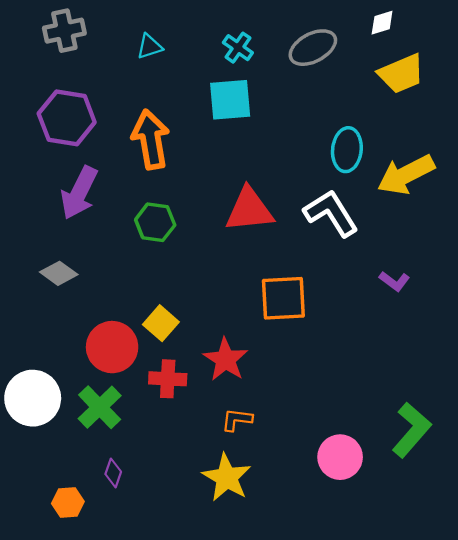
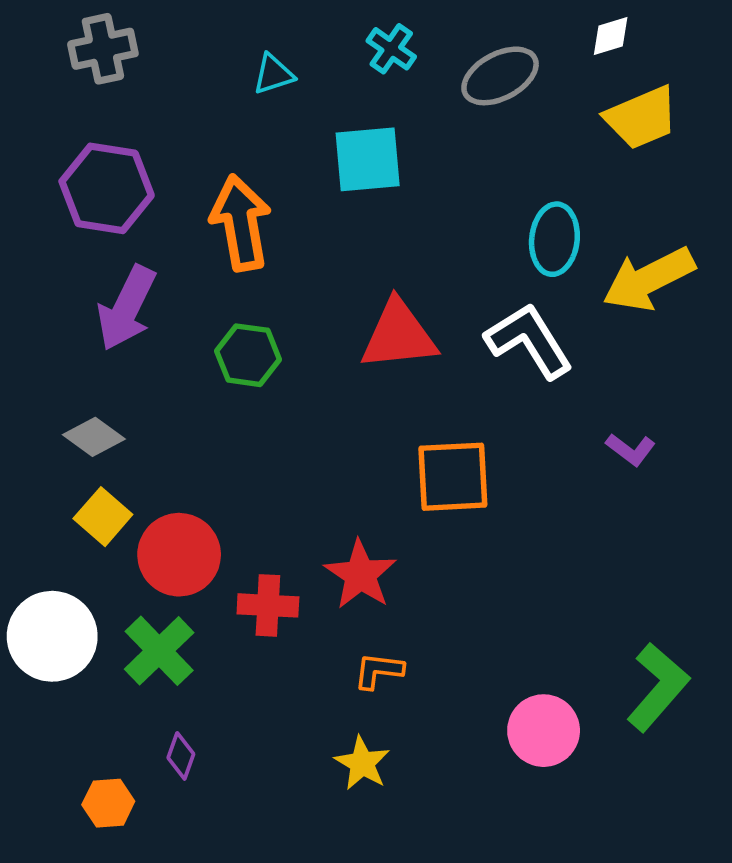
cyan triangle: (150, 46) -> (273, 74), moved
cyan cross: (238, 48) -> (391, 49), moved
yellow square: (161, 323) -> (103, 517), moved
yellow star: (227, 478) -> (362, 763), size x0.7

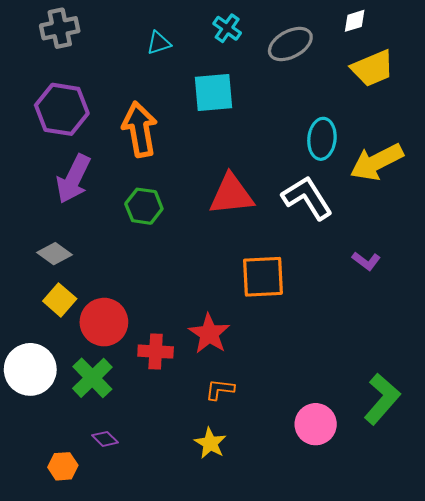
purple diamond: (181, 756) -> (105, 439), turned -65

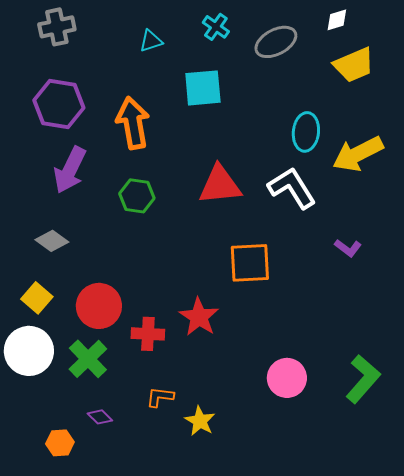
yellow square: (60, 300) -> (37, 298), moved
orange L-shape: (220, 389) -> (160, 397), moved
pink circle: (316, 424) -> (287, 378), moved

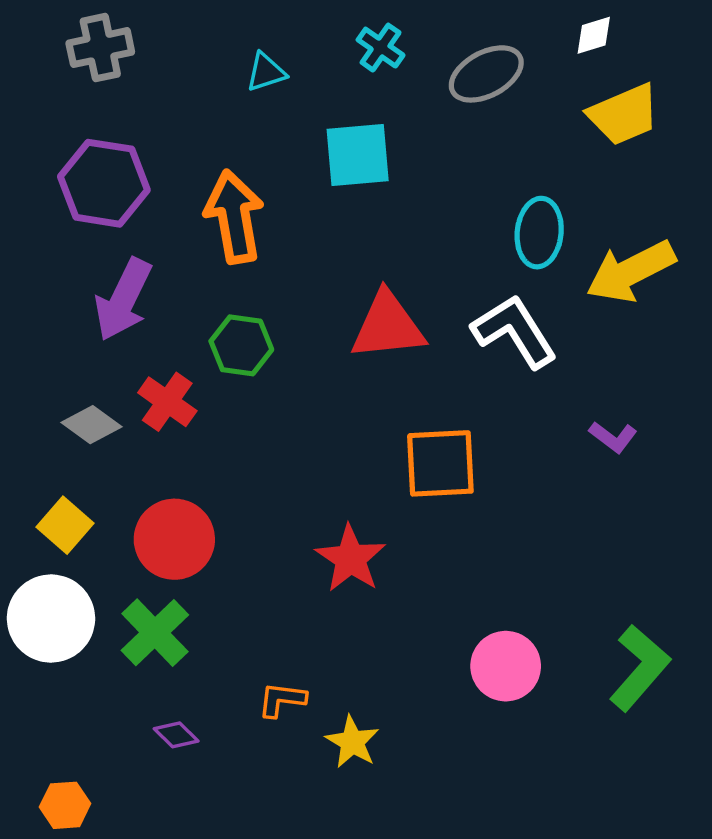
red cross: (148, 334) -> (167, 402), moved, turned 32
orange hexagon: (60, 443) -> (65, 805), moved

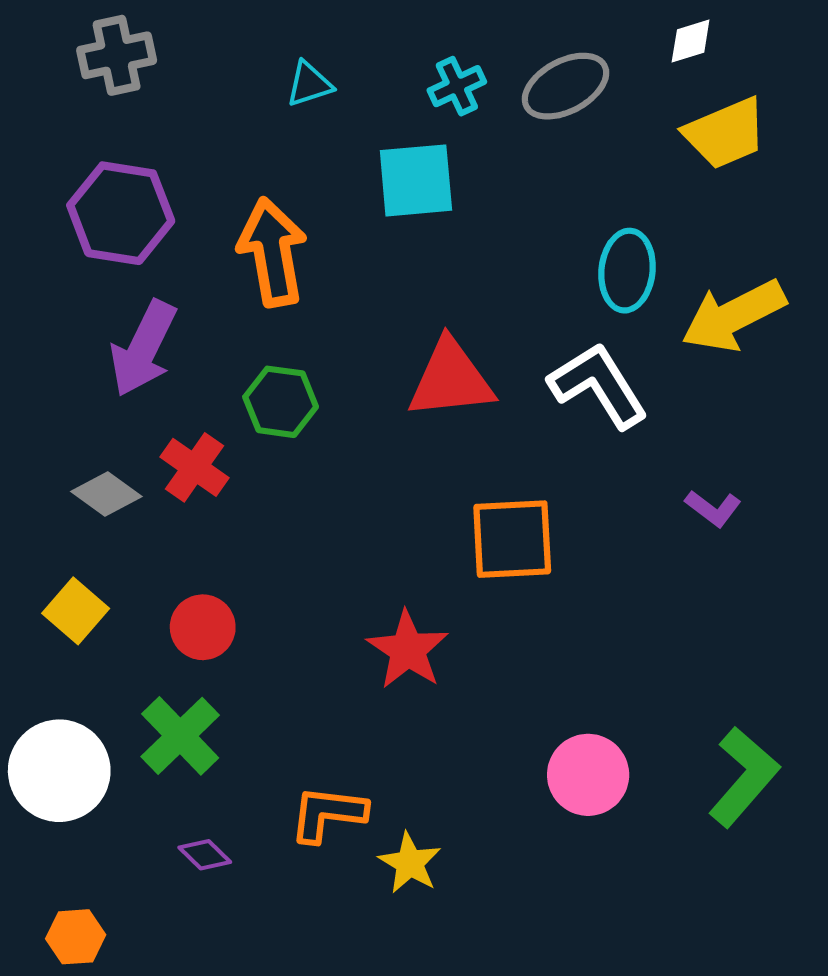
cyan cross: (381, 48) -> (457, 86), moved, turned 30
red circle: (174, 539) -> (203, 627), size x0.7
white circle: (51, 619) -> (59, 771), moved
orange L-shape: (282, 700) -> (328, 814), size x1.4

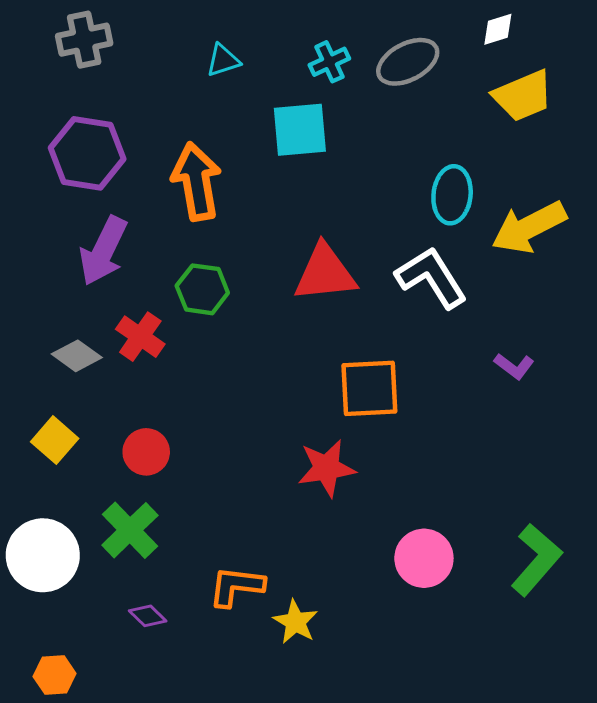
red star: (408, 650) -> (326, 468), moved, turned 30

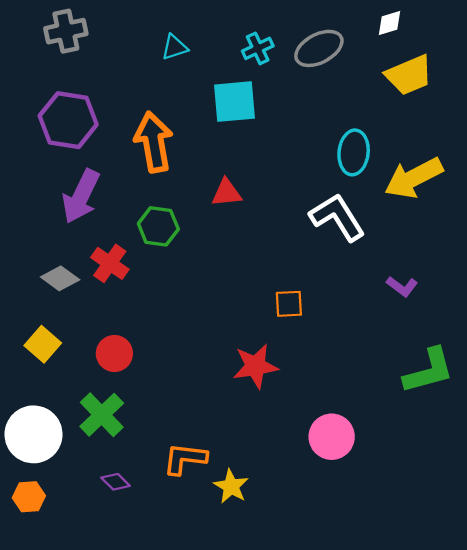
red triangle: (325, 273) -> (226, 193), moved, size x0.6
orange square: (369, 388) -> (289, 304), size x0.6
green L-shape: (536, 560) -> (429, 371), moved, turned 34
orange hexagon: (55, 675) -> (29, 497), moved

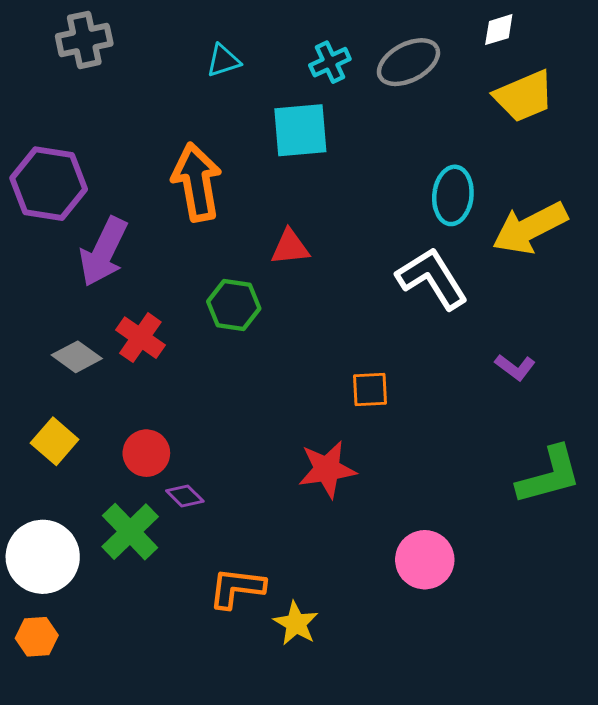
purple hexagon: (68, 120) -> (49, 184), moved
green hexagon: (158, 226) -> (234, 305), moved
purple diamond: (116, 482) -> (185, 496), moved

